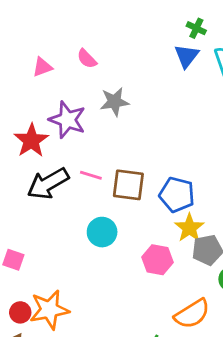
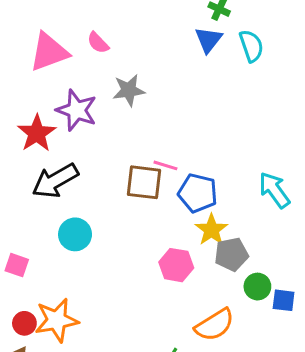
pink triangle: (42, 67) -> (49, 52), size x1.8
pink line: (91, 175) -> (165, 165), moved
cyan circle: (102, 232) -> (75, 234), moved

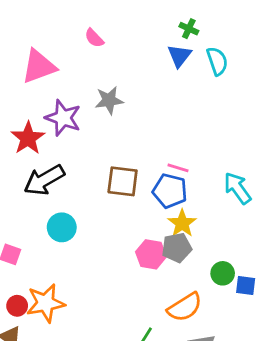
pink semicircle: (98, 43) -> (94, 38), moved
pink line: (165, 165) -> (178, 168), moved
gray pentagon: (231, 254) -> (177, 248), moved

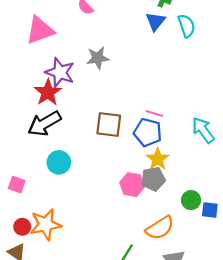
red star: (28, 138) -> (48, 92), moved

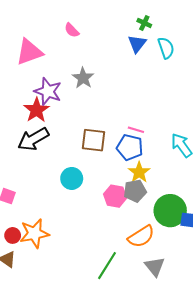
gray star: (98, 58) -> (83, 78), turned -30
cyan circle: (59, 162) -> (72, 178), moved
green circle: (191, 200) -> (170, 211), size x1.8

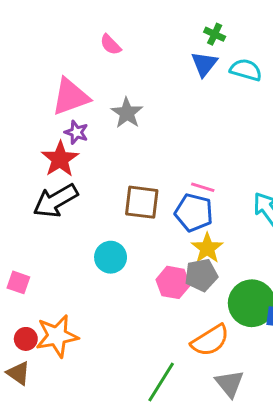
cyan semicircle: (166, 48) -> (246, 70), turned -55
pink triangle: (29, 52) -> (70, 97), moved
purple star: (48, 91) -> (76, 132), size x0.6

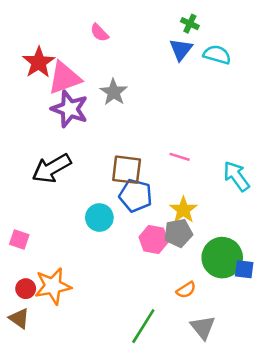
purple star: (76, 132) -> (70, 109), size x1.8
red star: (60, 159) -> (39, 62), moved
blue pentagon: (194, 213) -> (136, 196), moved
orange semicircle: (210, 340) -> (186, 290), size x0.6

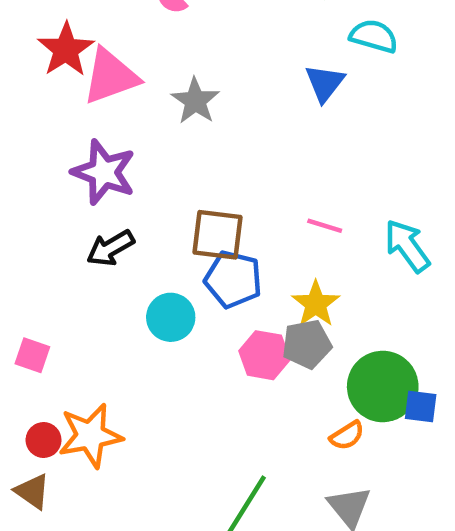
blue triangle: (181, 49) -> (325, 83), moved
purple star: (70, 109) -> (104, 172), moved
pink line: (180, 157) -> (325, 226), moved
black arrow: (52, 168) -> (110, 248), moved, size x0.7
orange semicircle: (186, 290) -> (347, 436), moved

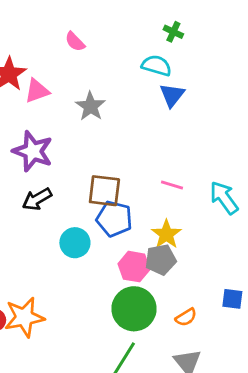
cyan semicircle: (374, 36) -> (156, 66), moved
pink triangle: (110, 76) -> (37, 91), size x0.7
green circle: (383, 386) -> (134, 309), moved

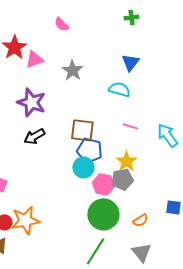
green cross: (173, 32) -> (131, 17), turned -32
cyan semicircle: (156, 66) -> (119, 89), moved
cyan circle: (75, 243) -> (83, 167), moved

